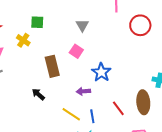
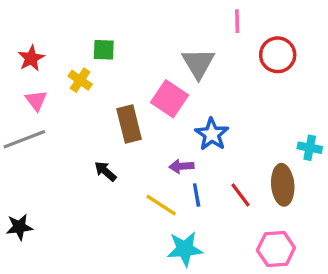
gray triangle: (82, 25) -> (198, 63), moved, size x1.5
pink square: (76, 51) -> (170, 99), size x1.5
blue line: (92, 116) -> (197, 195), moved

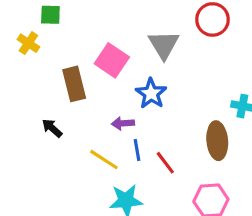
gray triangle: (198, 63) -> (164, 45), moved
red line: (240, 195) -> (165, 163), moved

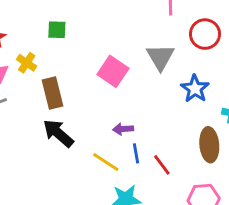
yellow cross: (28, 43) -> (27, 63), moved
brown rectangle: (74, 84) -> (53, 93), moved
blue star: (151, 93) -> (195, 89), moved
black arrow: (52, 128) -> (58, 133), size x1.6

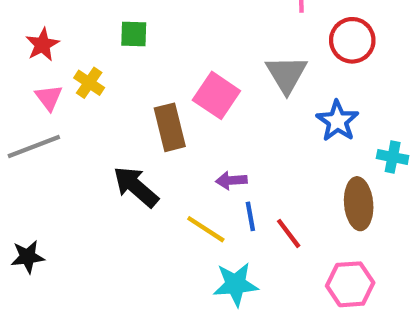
brown rectangle: (53, 93) -> (170, 127), moved

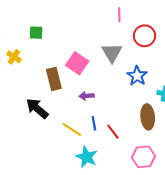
purple arrow: (231, 180) -> (87, 96), moved
cyan star: (236, 284) -> (87, 157), turned 30

